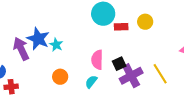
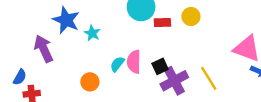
blue star: (38, 39) -> (66, 20), moved
cyan star: (56, 45) -> (92, 33), moved
cyan semicircle: (91, 82) -> (117, 64), moved

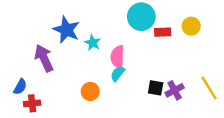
pink semicircle: (134, 62) -> (118, 57), moved
black square: (160, 66) -> (156, 88), moved, turned 35
purple cross: (174, 81) -> (175, 90), size x0.7

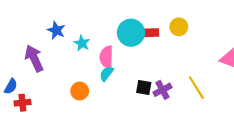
cyan circle: (141, 17) -> (131, 33), moved
blue star: (66, 30) -> (56, 30), size x0.7

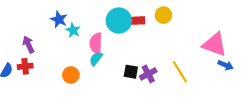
blue star: (56, 30) -> (59, 19), moved
purple arrow: (34, 58) -> (28, 44), size x0.7
red cross: (22, 103) -> (25, 66), moved

